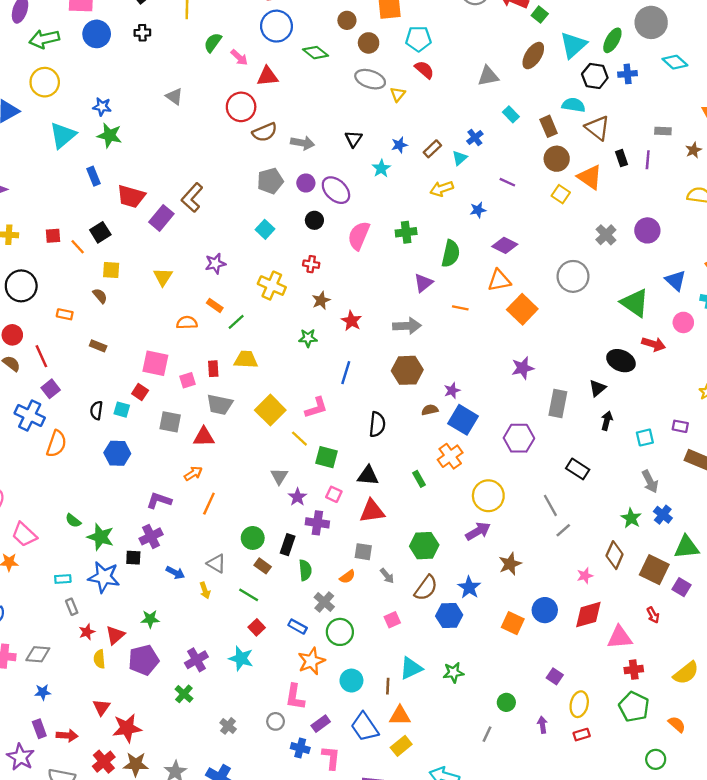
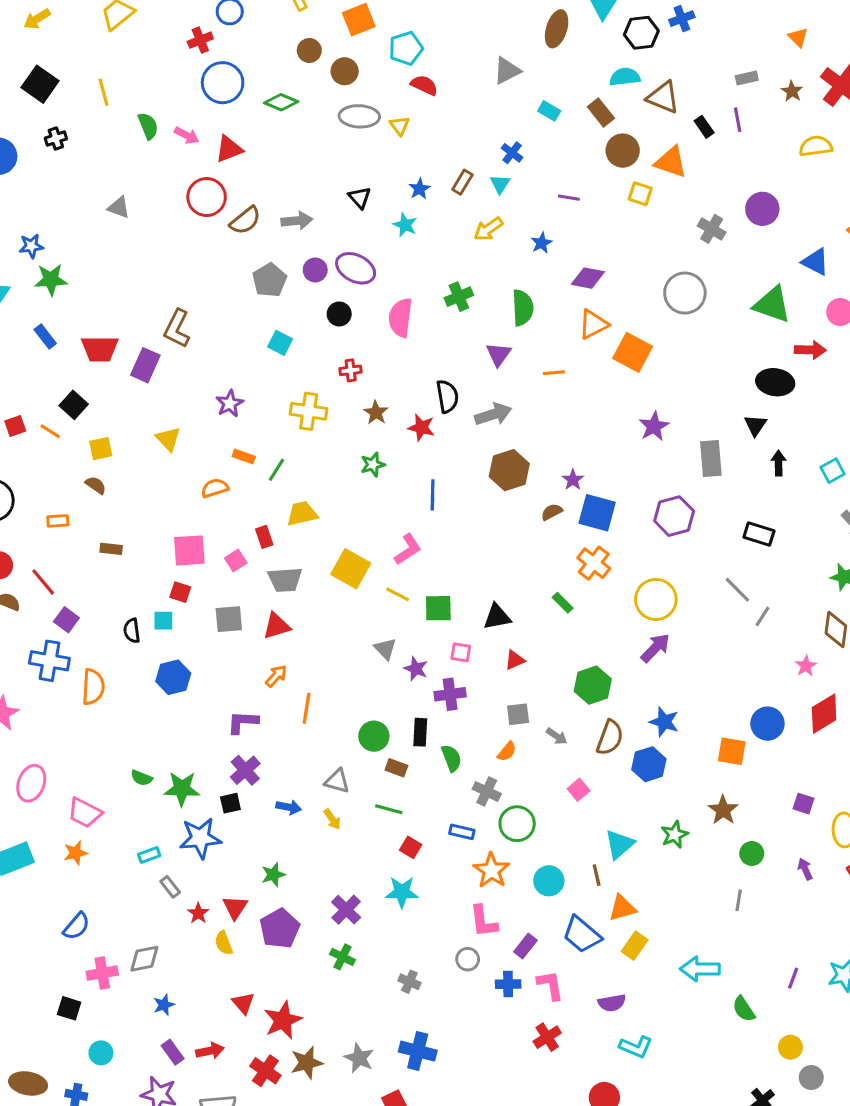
green semicircle: (213, 43) -> (148, 126), turned 138
black semicircle: (377, 424) -> (447, 396), moved
red triangle: (372, 511) -> (515, 660), size x0.6
brown star: (510, 564) -> (723, 810), moved

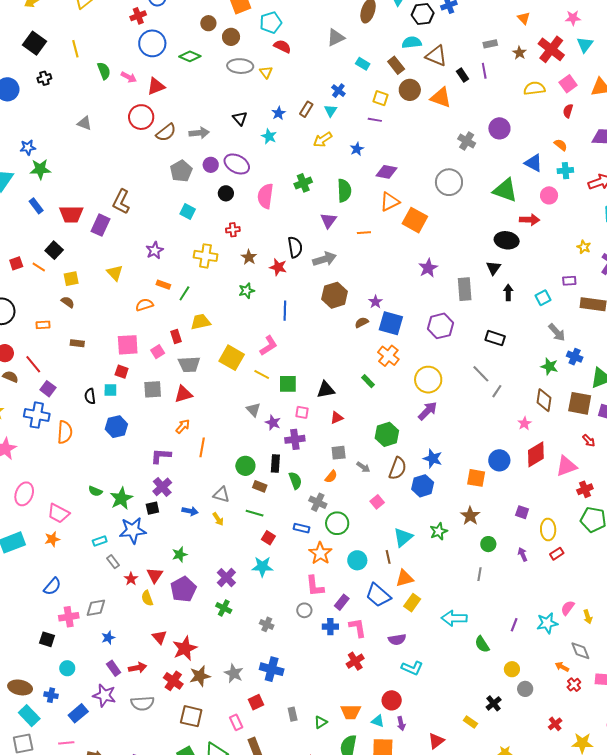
yellow square: (640, 194) -> (381, 98), moved
green star: (182, 789) -> (121, 498), turned -30

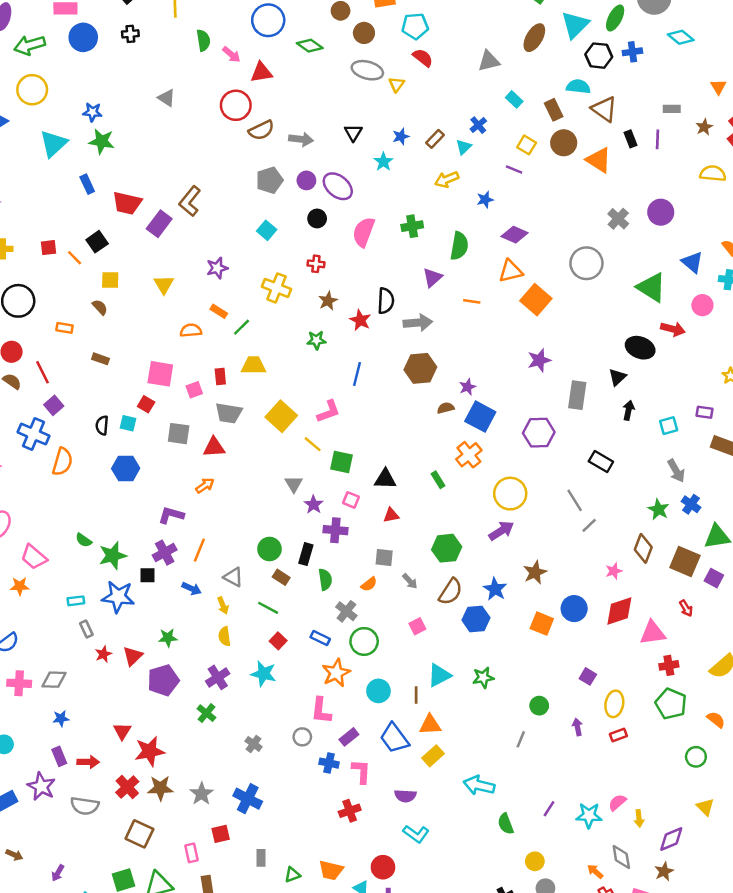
orange line: (202, 447) -> (199, 550), moved
brown star: (470, 516) -> (535, 572), moved
yellow semicircle: (147, 598) -> (225, 636), moved

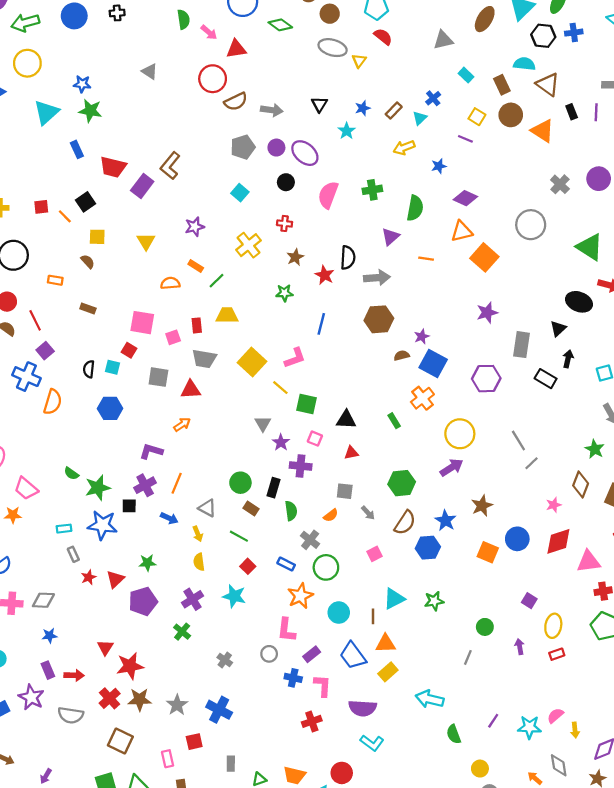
yellow cross: (276, 288) -> (248, 245), turned 30
black rectangle: (601, 461) -> (546, 379), moved
purple semicircle: (405, 796) -> (363, 708), size x1.4

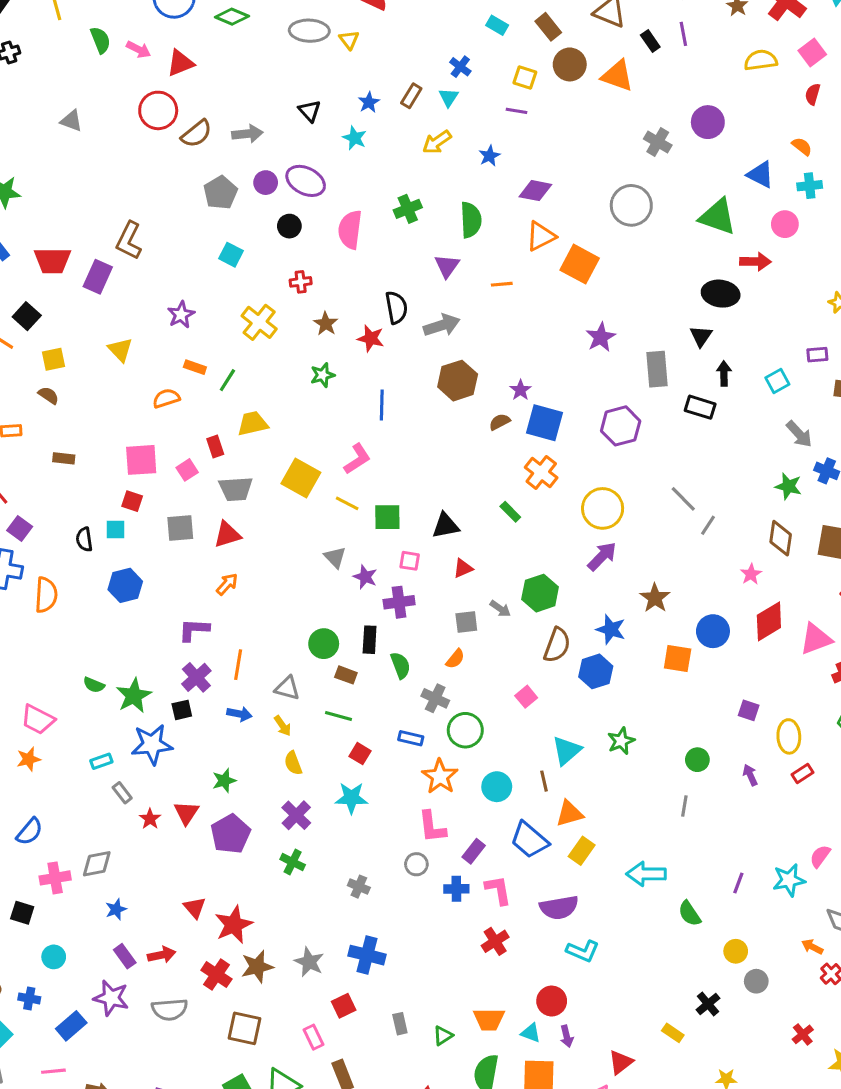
gray arrow: (368, 513) -> (500, 609), moved

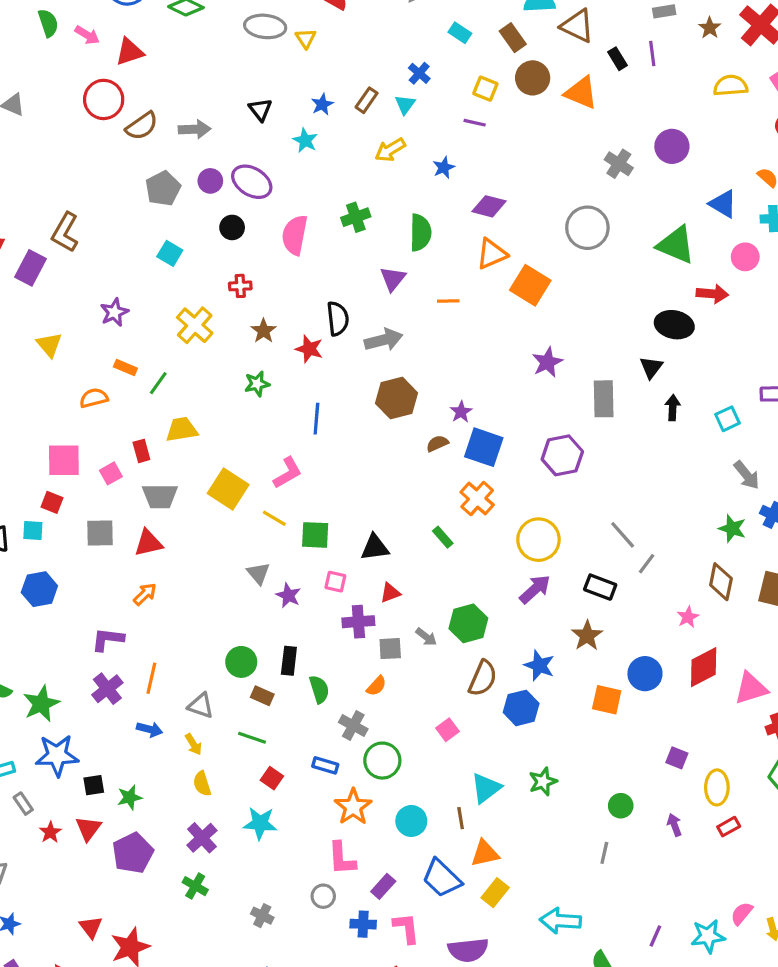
black rectangle: (700, 407) -> (600, 587), moved
purple cross: (399, 602) -> (358, 622), moved
black square: (182, 710) -> (94, 785), moved

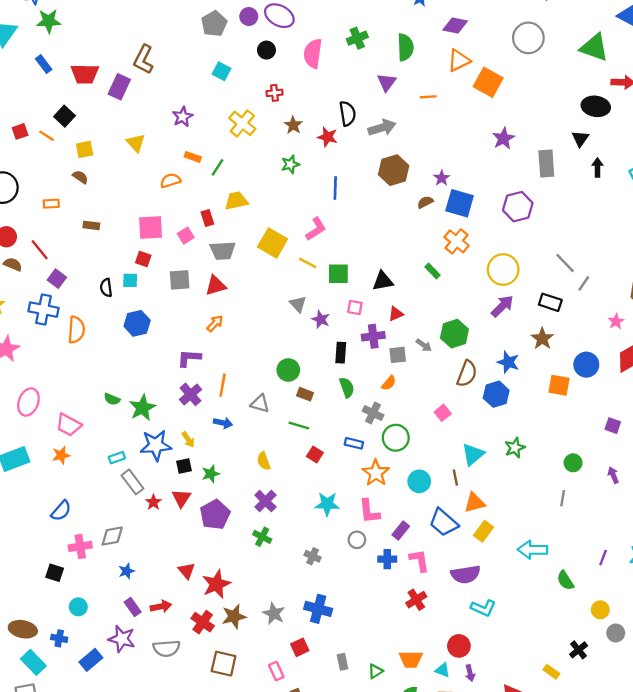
black rectangle: (289, 661) -> (341, 353), moved
yellow arrow: (193, 744) -> (188, 440), moved
gray rectangle: (23, 804) -> (132, 482), size x1.5
cyan star: (260, 823) -> (327, 504), moved

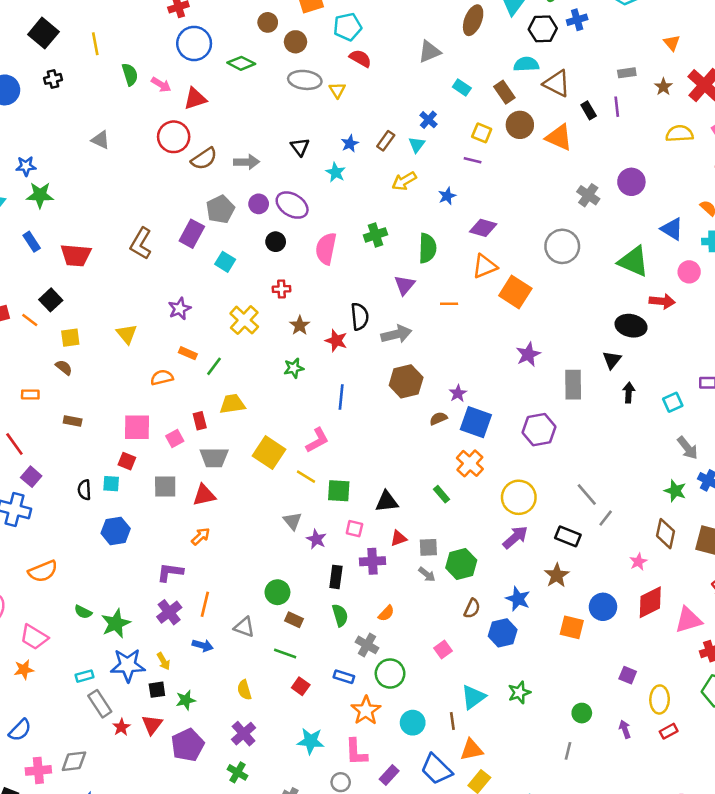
purple rectangle: (119, 87) -> (192, 234), moved
orange semicircle: (76, 330) -> (43, 571), moved, turned 60
gray square: (398, 355) -> (428, 547), moved
brown semicircle: (467, 374) -> (472, 608), size x0.7

